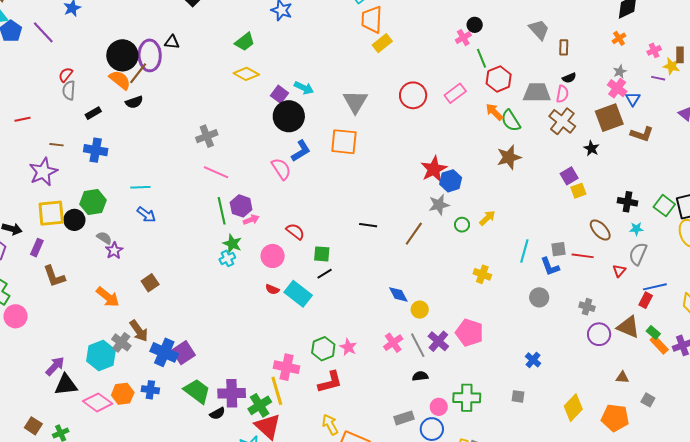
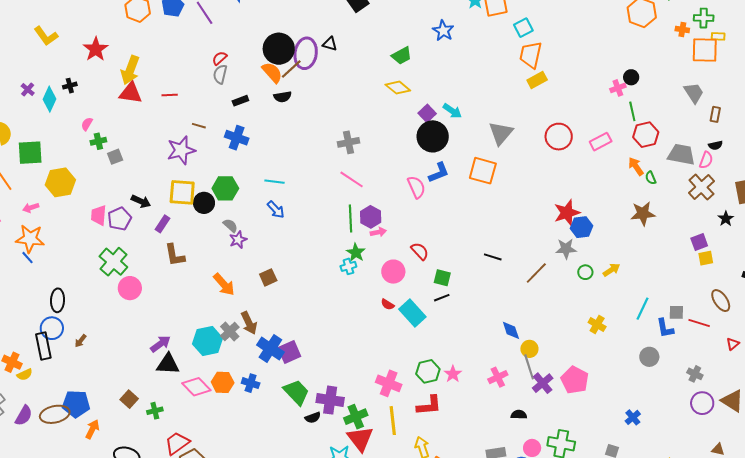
green semicircle: (511, 121) -> (651, 178), size x0.6
gray line: (418, 345) -> (529, 367), moved
yellow line: (277, 391) -> (393, 421), moved

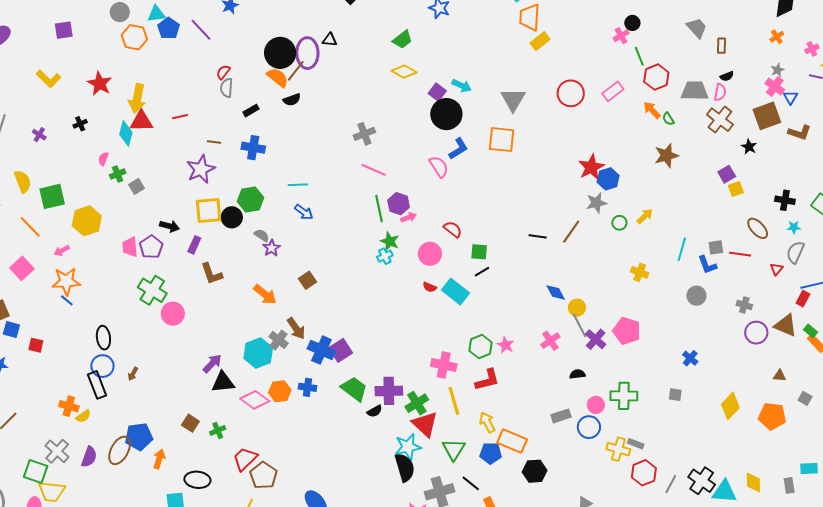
cyan diamond: (49, 99) -> (126, 133), moved
black line: (493, 257) -> (538, 236), moved
brown ellipse: (55, 414) -> (120, 450), turned -40

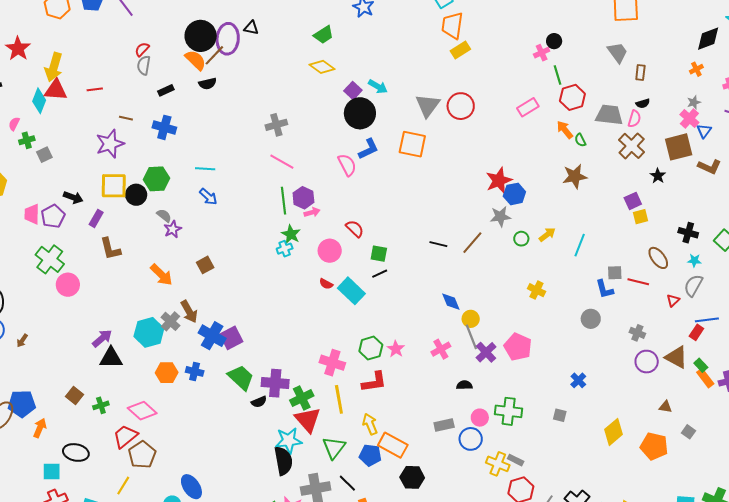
red circle: (571, 93) -> (461, 106), moved
cyan line: (682, 249) -> (580, 245), moved
pink diamond: (255, 400) -> (142, 411), moved

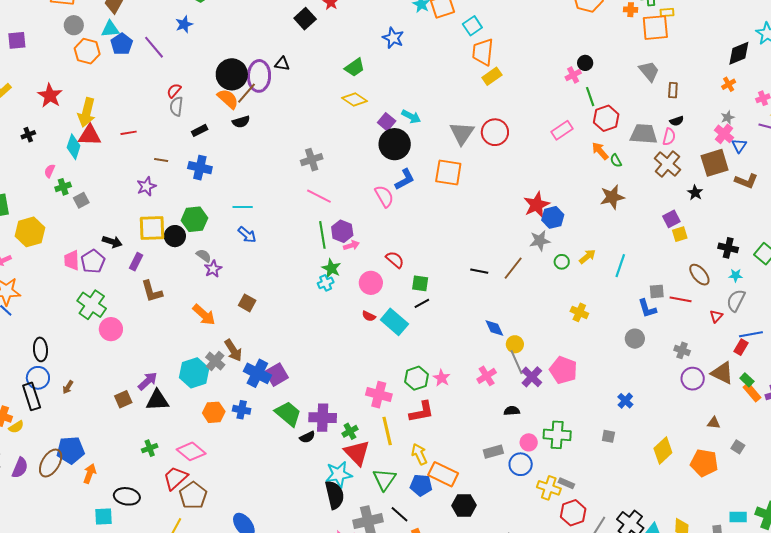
purple star: (110, 144) -> (146, 186), size x0.7
brown square: (205, 265) -> (247, 303), turned -30
brown square: (74, 395) -> (123, 399), moved, turned 30
green cross: (302, 398) -> (350, 431), size x0.7

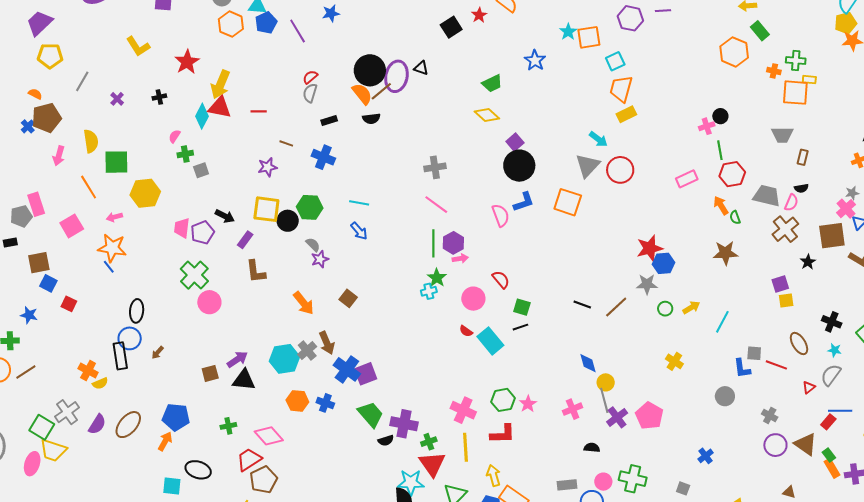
gray trapezoid: (649, 71) -> (782, 135), turned 120
cyan arrow: (411, 117) -> (598, 139), moved
blue pentagon: (71, 450) -> (176, 417), moved

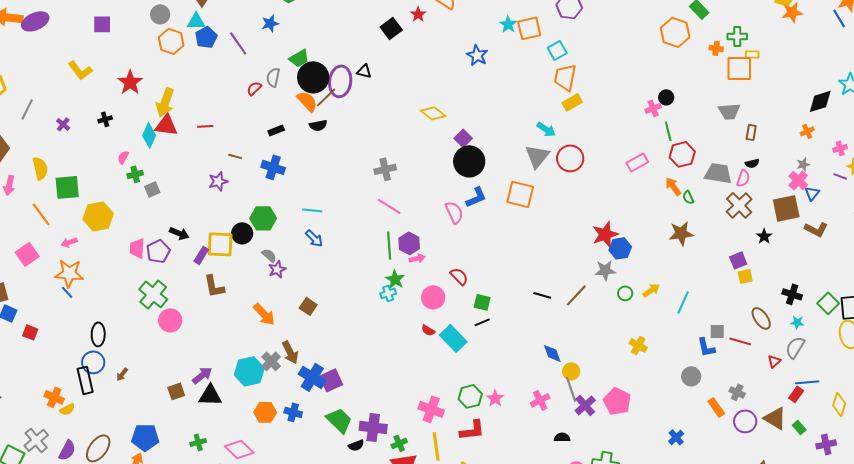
green trapezoid: (492, 83) -> (299, 58), moved
gray semicircle: (310, 93) -> (273, 77), moved
yellow square: (266, 209) -> (220, 244), moved
orange rectangle: (832, 468) -> (716, 407), moved

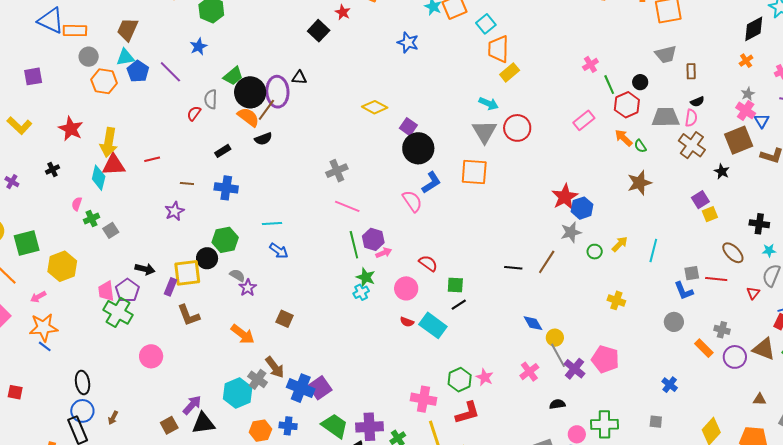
black circle: (666, 97) -> (640, 82), moved
green cross: (153, 294) -> (118, 312), moved

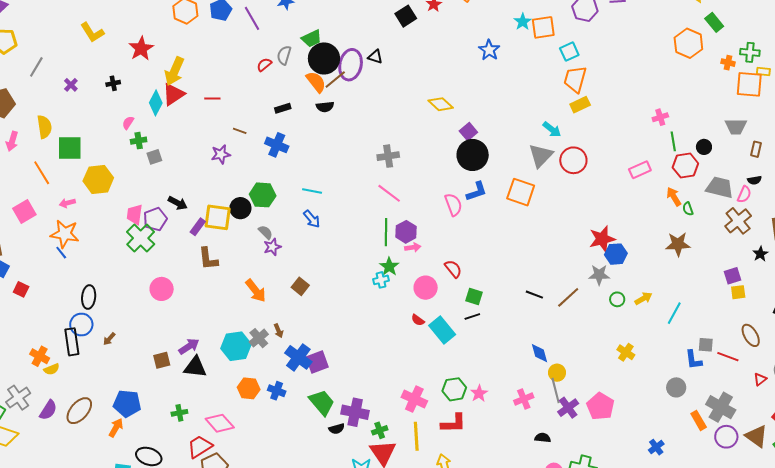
red triangle: (114, 165) -> (174, 94), turned -45
gray cross: (722, 330) -> (721, 407), size x1.8
brown arrow: (275, 367) -> (279, 331), size x0.6

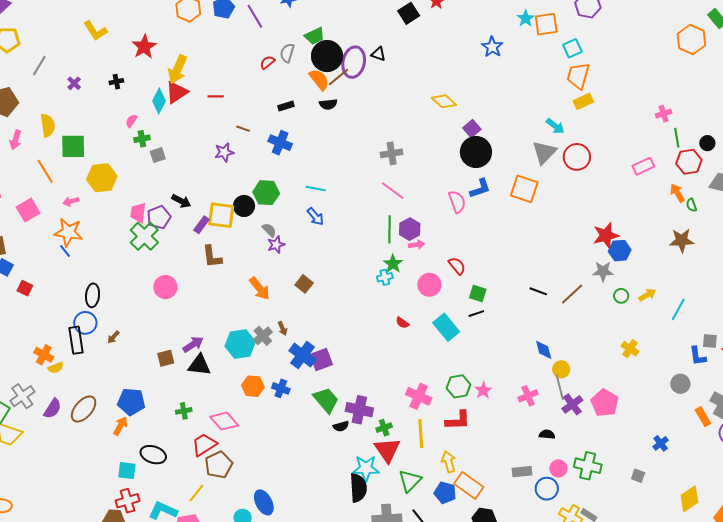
red semicircle: (418, 320) -> (402, 323), moved

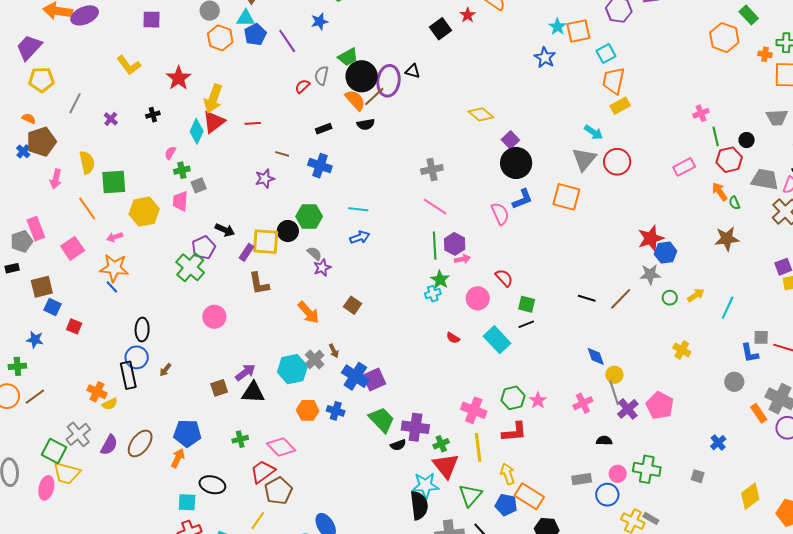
blue star: (492, 47) -> (545, 57), moved
pink trapezoid: (138, 213) -> (180, 201), moved
blue arrow: (315, 217) -> (360, 237), turned -66

